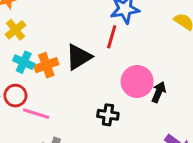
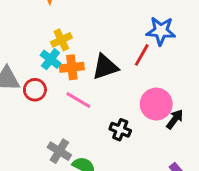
yellow cross: (16, 30) -> (61, 40), moved
pink line: (36, 114) -> (78, 100), moved

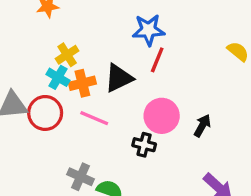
blue star: (161, 31) -> (148, 30), moved
red circle: (35, 90) -> (45, 113), size x1.4
pink circle: (156, 104) -> (162, 116), moved

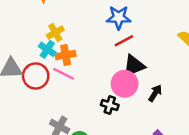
red line: (157, 60) -> (124, 41), turned 36
black triangle: (119, 78) -> (134, 66), moved
pink line: (94, 118) -> (64, 74), moved

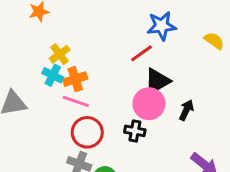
blue star: (119, 17) -> (162, 26), moved
red circle: (36, 76) -> (87, 132), moved

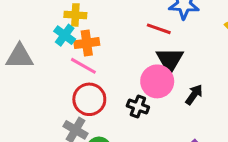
red line: (141, 53) -> (159, 29), turned 45
yellow cross: (60, 54) -> (75, 15), turned 30
black triangle: (157, 81) -> (170, 60), turned -40

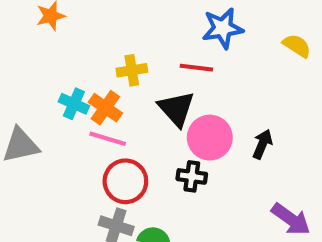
yellow cross: (75, 15) -> (132, 70), moved
orange cross: (87, 43) -> (105, 108), turned -35
black triangle: (170, 60) -> (176, 109), moved

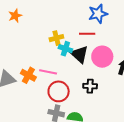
cyan cross: (74, 104) -> (65, 49), moved
orange cross: (105, 108) -> (28, 75), moved
pink circle: (210, 138) -> (102, 57), moved

